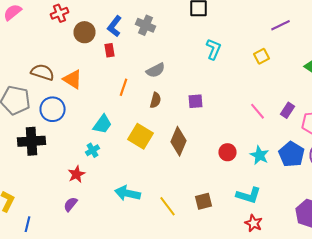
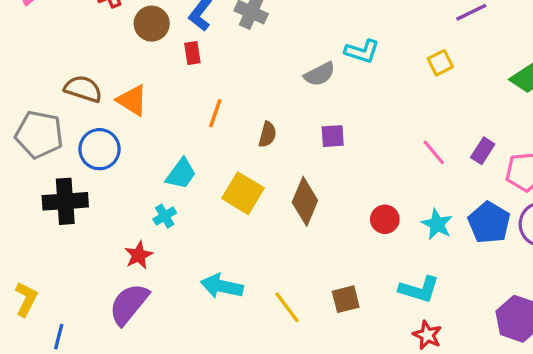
cyan L-shape: (214, 49) -> (362, 51), turned 85
gray semicircle: (156, 70) -> (320, 74), moved
purple semicircle: (70, 204) -> (129, 304), size x1.8

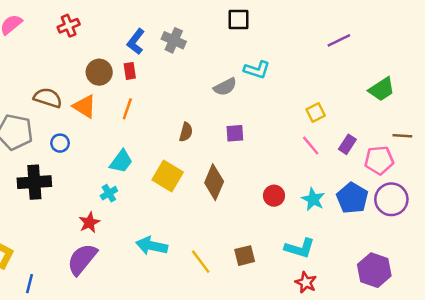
brown circle: (152, 24) -> (99, 72), moved
yellow square: (440, 63) -> (316, 112), moved
orange line: (215, 113) -> (127, 109), moved
blue circle: (99, 149) -> (60, 143), size x0.6

